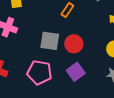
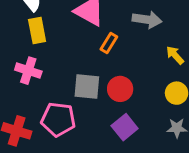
pink pentagon: (39, 72) -> (58, 119), moved

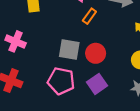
pink cross: (28, 71) -> (16, 41), moved
pink pentagon: (58, 119) -> (61, 81), moved

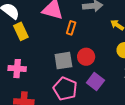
pink pentagon: (61, 81) -> (65, 89), turned 30

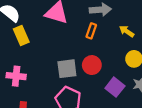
orange rectangle: (71, 28) -> (91, 31), moved
purple square: (95, 82) -> (115, 87), moved

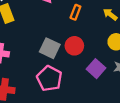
gray square: (67, 69) -> (50, 48), turned 30

